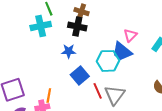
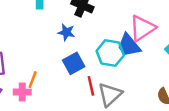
pink triangle: (130, 35) -> (142, 28), size x1.6

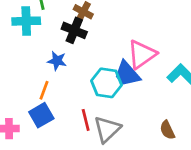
blue square: (74, 63) -> (41, 115), moved
orange line: (33, 80) -> (44, 90), moved

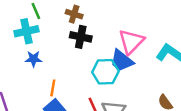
black cross: (74, 30) -> (81, 37), moved
blue star: (57, 61) -> (33, 59), moved

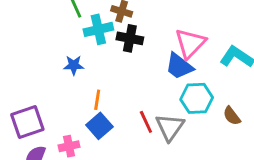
cyan cross: (26, 31) -> (98, 29), moved
cyan hexagon: (105, 72) -> (197, 98), moved

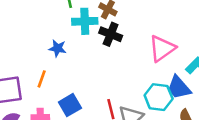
blue trapezoid: (179, 66) -> (179, 88), moved
orange line: (97, 100) -> (42, 79), moved

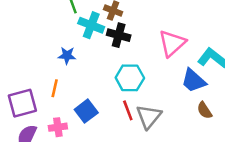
cyan cross: (85, 21) -> (91, 25), turned 30
cyan hexagon: (159, 97) -> (130, 78), moved

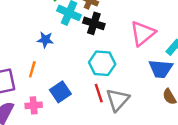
blue trapezoid: (194, 81) -> (161, 69), turned -40

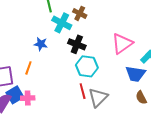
black cross: (94, 23) -> (77, 44), moved
blue square: (60, 92) -> (15, 95), moved

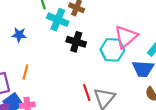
blue star: (41, 44) -> (19, 35), moved
cyan hexagon: (87, 66) -> (112, 50), moved

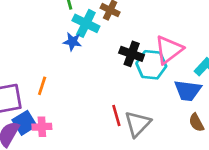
blue star: (19, 35) -> (72, 42), moved
black cross: (76, 42) -> (132, 54), moved

